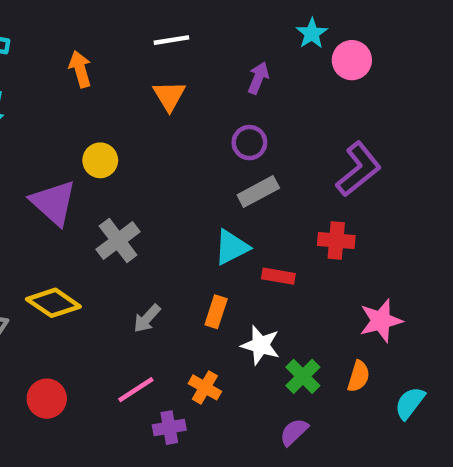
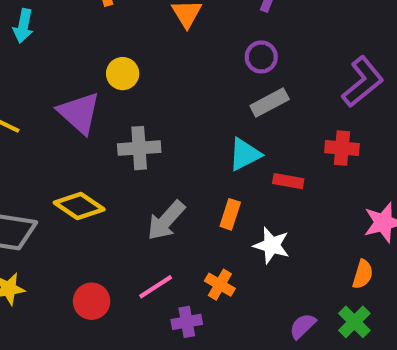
gray cross: (118, 240) -> (139, 148), turned 33
gray arrow: (147, 318) -> (166, 220), size x1.5
green cross: (303, 376) -> (354, 322), moved
red circle: (47, 399) -> (92, 301), moved

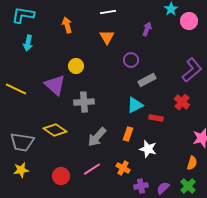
purple circle: (261, 57) -> (131, 60), moved
red cross: (342, 148) -> (182, 102), turned 35
purple cross: (187, 322) -> (141, 186), moved

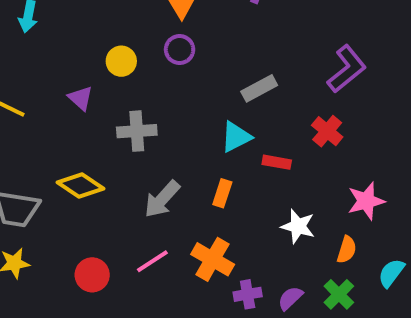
purple circle: (131, 60) -> (180, 50), moved
purple triangle: (55, 85) -> (80, 98), size x0.6
white star: (148, 149) -> (298, 226), moved
orange cross: (123, 168) -> (213, 259), size x1.5

